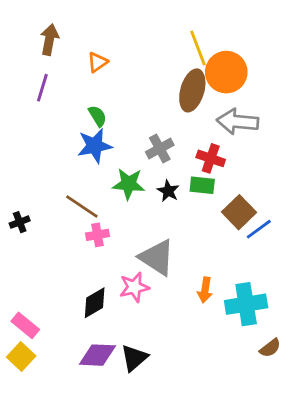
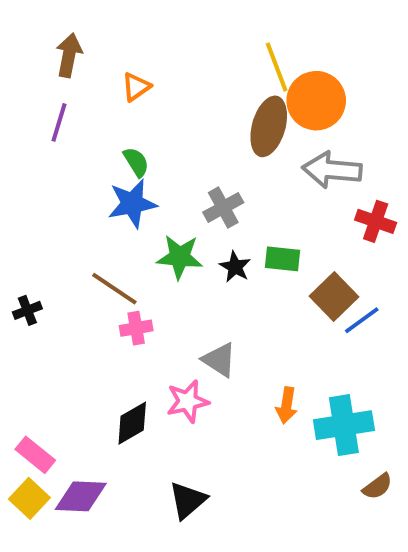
red cross: (211, 158) -> (376, 221), moved
gray triangle: (157, 257) -> (219, 360), size x0.7
purple diamond: (97, 355) -> (81, 496), moved

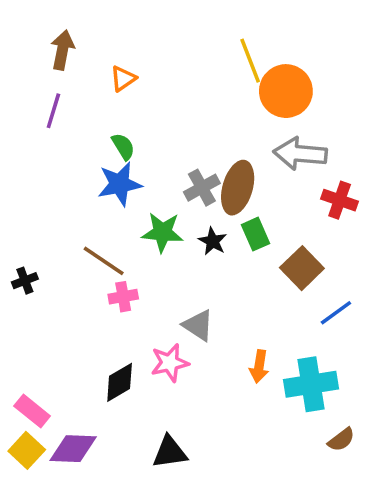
brown ellipse: (269, 126) -> (238, 188), moved
green rectangle: (283, 259) -> (255, 234), turned 60
blue line: (362, 320) -> (336, 313), moved
black triangle: (188, 500) -> (170, 452), turned 33

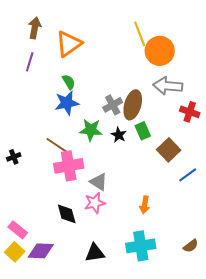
orange triangle: (123, 79) -> (69, 44), size x1.8
pink cross: (123, 297) -> (69, 166), size x1.8
gray triangle: (198, 325) -> (99, 182), moved
black diamond: (120, 382) -> (67, 214), turned -75
cyan cross: (311, 384) -> (141, 246), moved

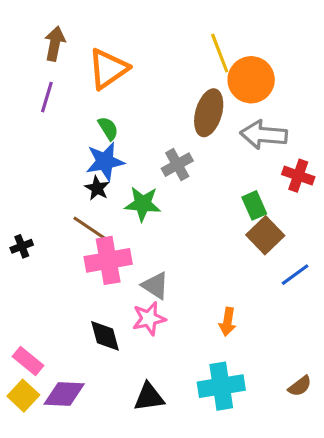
brown ellipse: (133, 105) -> (209, 113), moved
green rectangle: (143, 131) -> (254, 205), moved
black star: (119, 135) -> (97, 188), moved

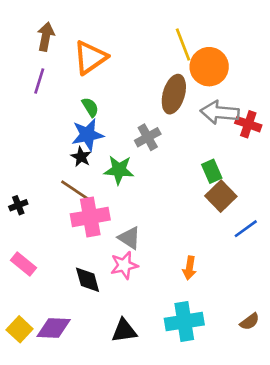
red cross: (298, 176) -> (248, 124), moved
pink rectangle: (28, 361) -> (24, 264), moved

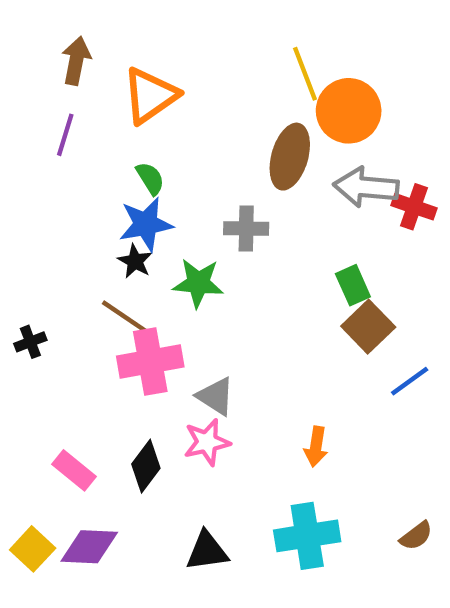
gray cross: (148, 137) -> (246, 229), turned 30
pink rectangle: (24, 264) -> (74, 470), moved
black diamond: (88, 280) -> (146, 466), turned 52

